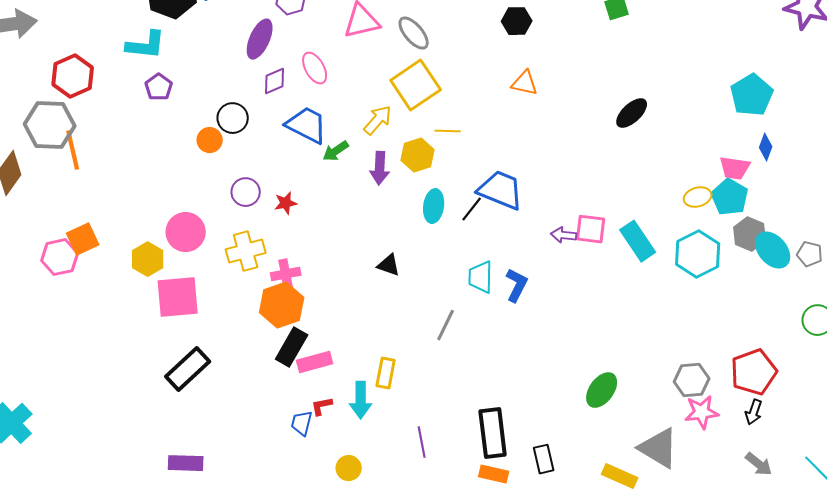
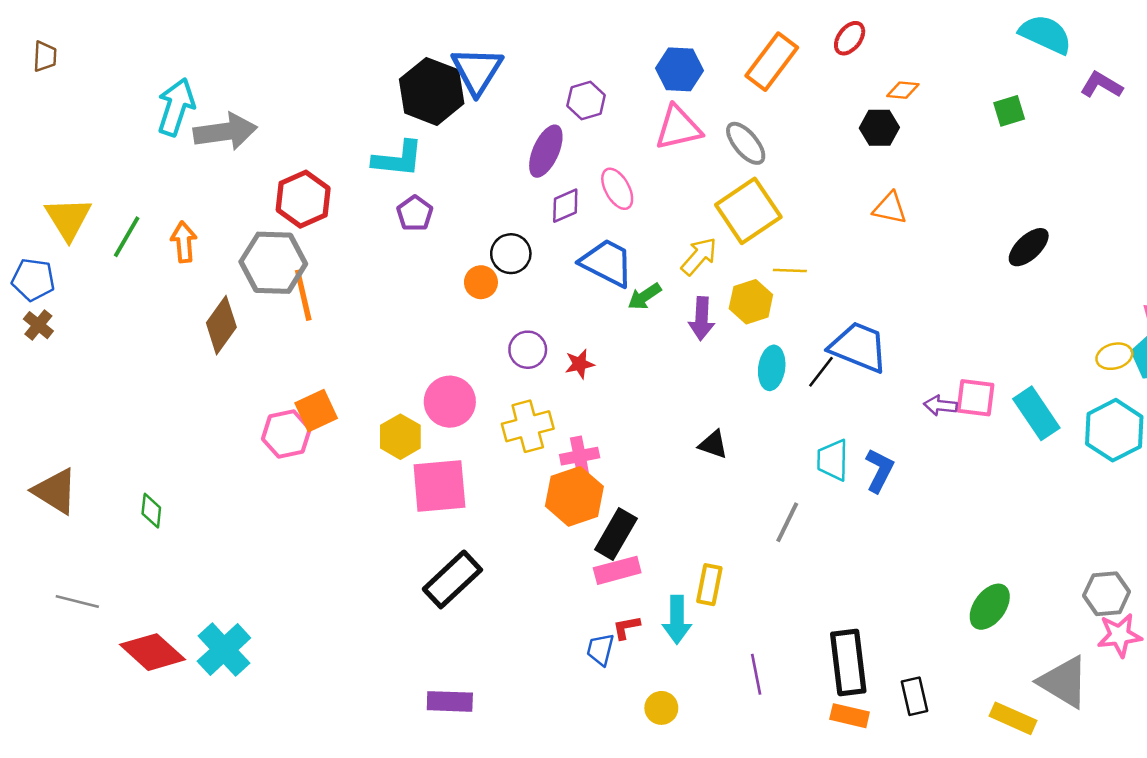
black rectangle: (292, 347) -> (616, 534), moved

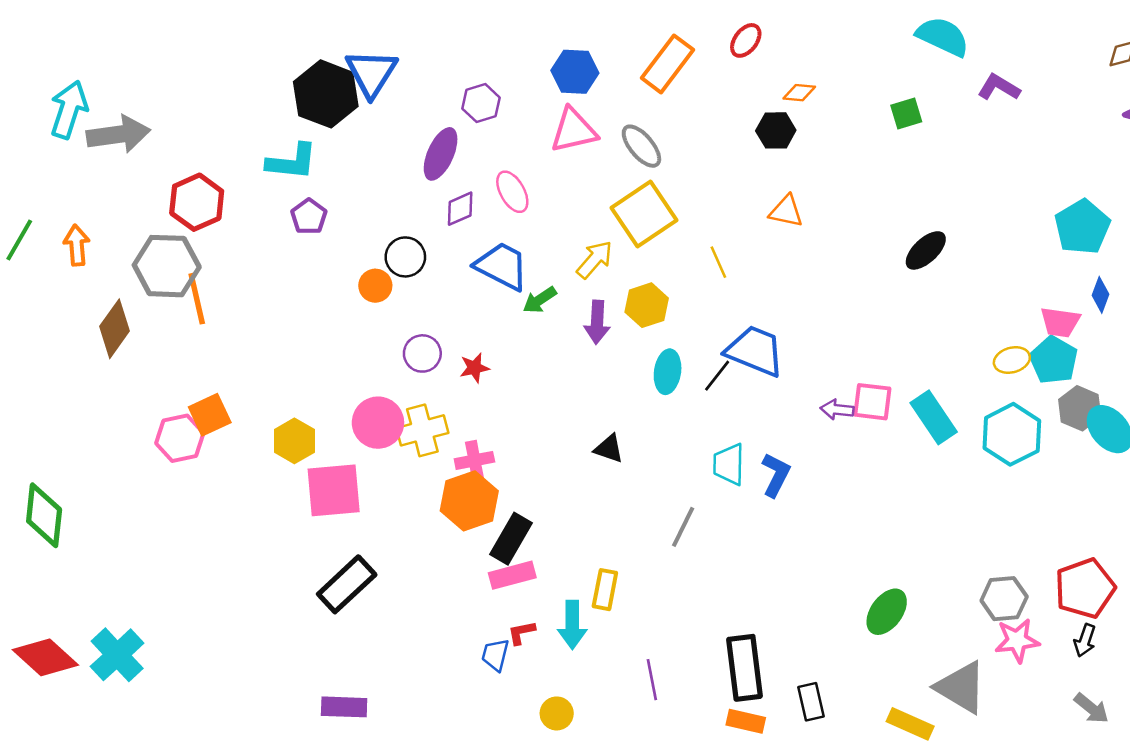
yellow line: (790, 271) -> (718, 262), moved, turned 64
pink circle: (450, 402) -> (378, 423), moved
green diamond: (151, 511) -> (44, 515), size x1.8

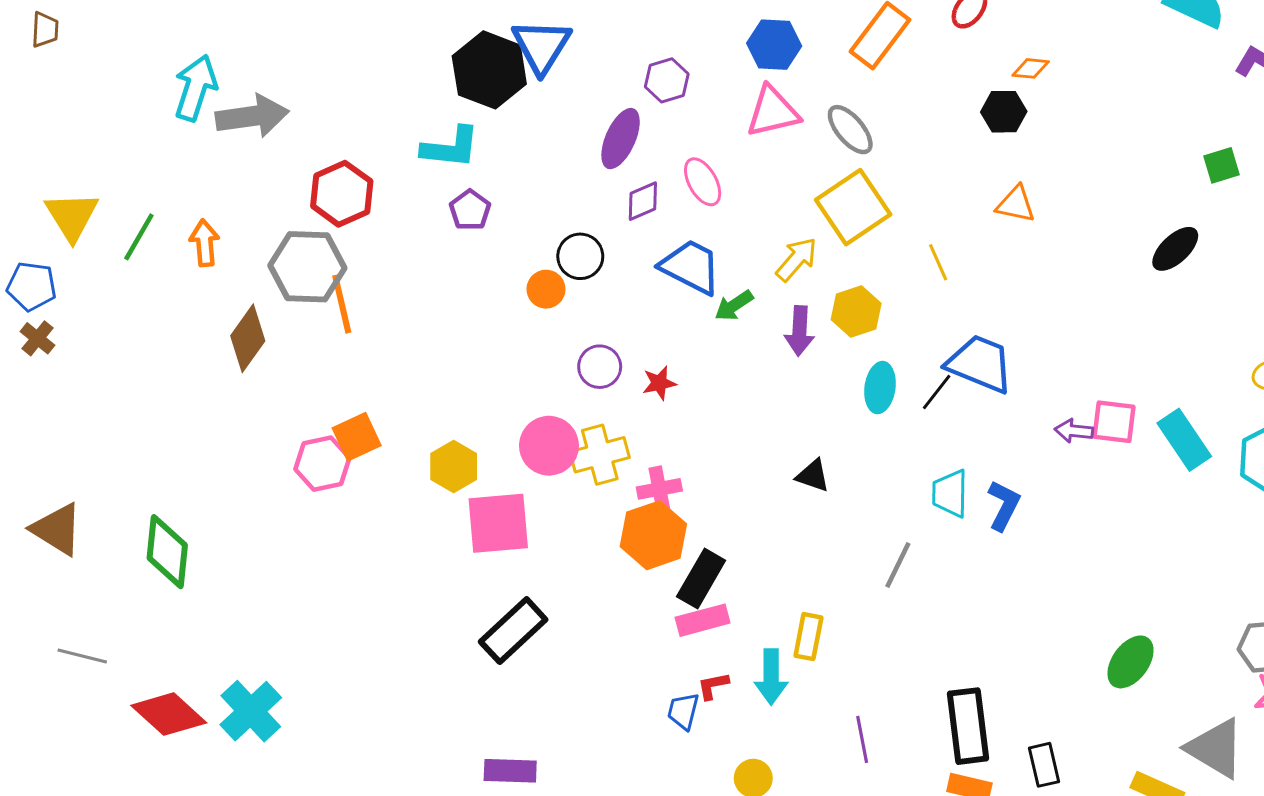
green square: (906, 113) -> (1221, 165), moved

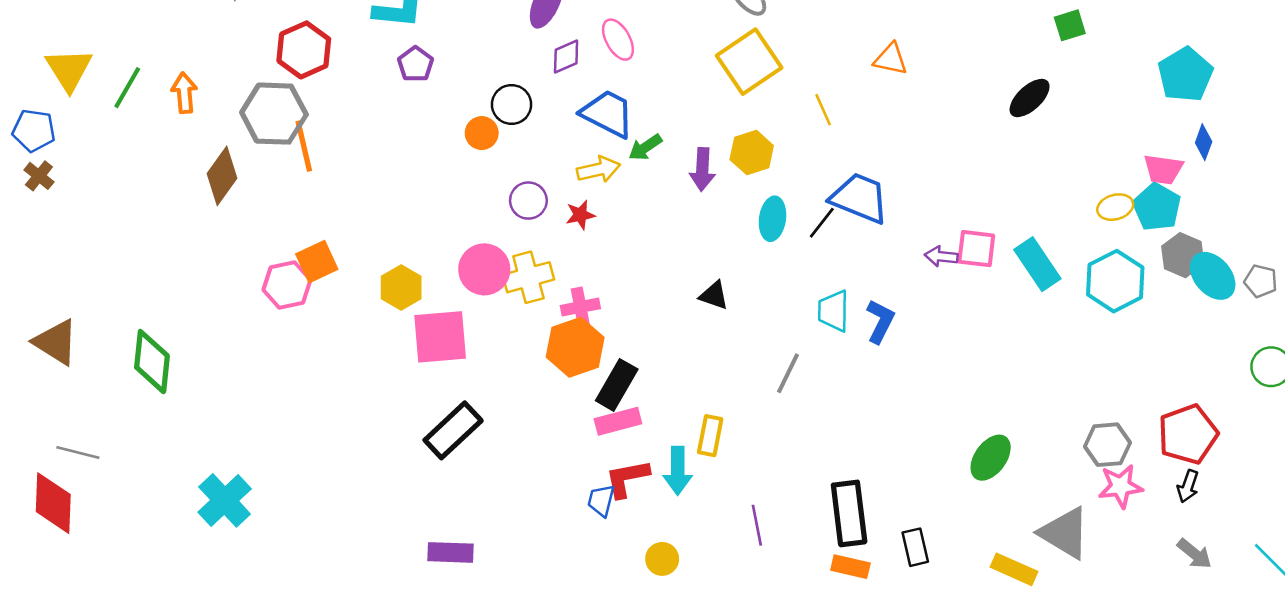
yellow arrow: (796, 259) -> (599, 169), moved, turned 36
red L-shape: (713, 686) -> (627, 478), size x1.6
red diamond: (169, 714) -> (53, 503), moved, turned 50

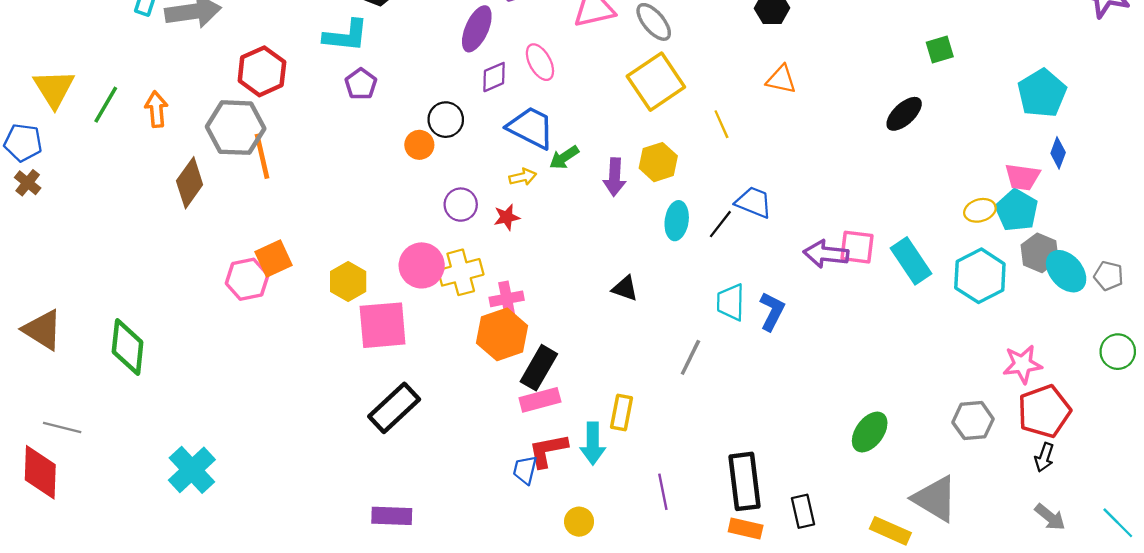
yellow arrow: (599, 169) -> (523, 177), size x0.7
blue trapezoid: (859, 198) -> (754, 202), size x0.7
purple arrow: (941, 256) -> (826, 254), size x1.5
pink star: (1120, 486) -> (1022, 364), moved

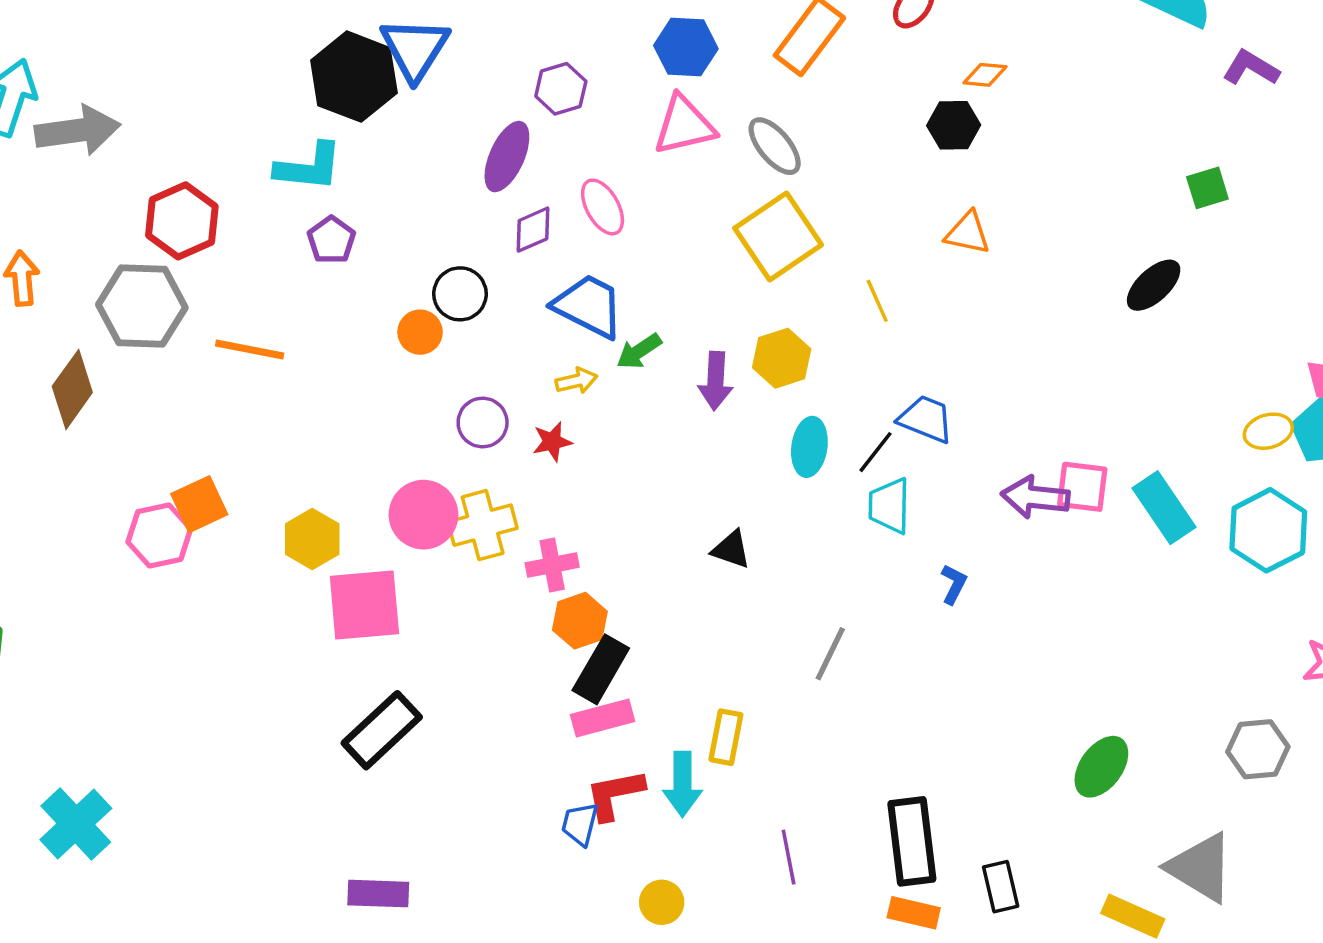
orange line: (262, 156) -> (250, 349), moved, turned -66
cyan trapezoid: (731, 302) -> (889, 506), moved
blue L-shape: (772, 311) -> (954, 584), size x0.7
orange hexagon: (502, 334) -> (580, 621), moved, size x0.7

